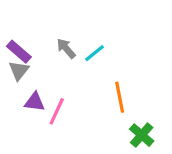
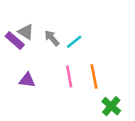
gray triangle: (19, 70) -> (26, 32), moved, turned -35
pink line: (57, 111) -> (69, 76), moved, turned -35

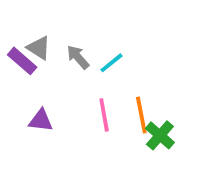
green cross: (111, 106) -> (160, 135), moved

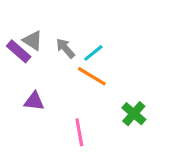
pink line: (104, 115) -> (79, 132), moved
orange line: (141, 115) -> (92, 76), moved, turned -48

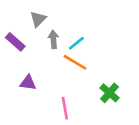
gray triangle: (33, 40) -> (38, 19), moved, turned 42
gray arrow: (65, 48) -> (53, 39), turned 36

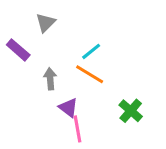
gray arrow: (53, 39) -> (50, 79), moved
purple triangle: (28, 83) -> (68, 108), moved, turned 30

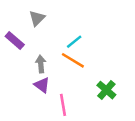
purple triangle: (68, 108) -> (42, 85), moved

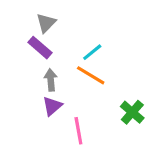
purple rectangle: (15, 40) -> (40, 48), moved
purple triangle: (42, 85) -> (52, 106), turned 42

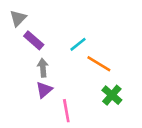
gray triangle: (46, 23) -> (18, 18), moved
orange line: (91, 75) -> (99, 64), moved

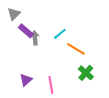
gray arrow: (43, 68) -> (35, 38), moved
purple triangle: (44, 90) -> (26, 80), moved

